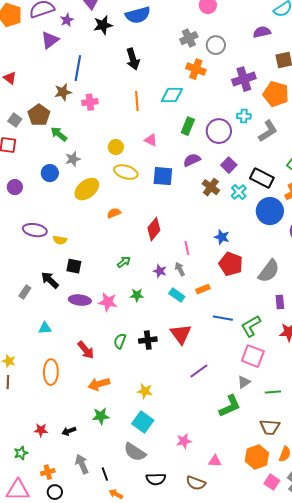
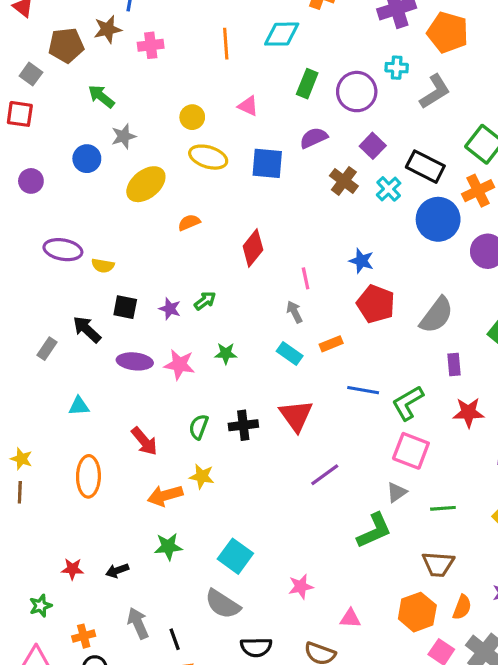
brown pentagon: (39, 115) -> (66, 45), moved, turned 30
purple star: (160, 271) -> (170, 309), moved
yellow star: (145, 391) -> (202, 476), moved

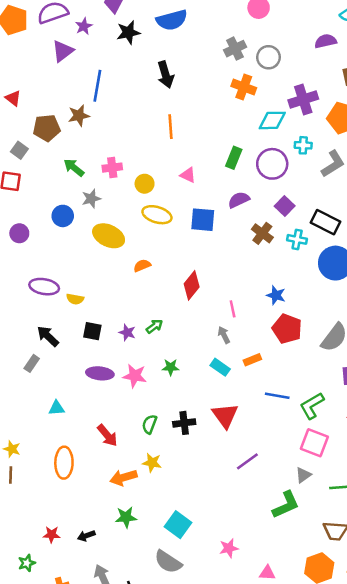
cyan diamond: (282, 34) -> (272, 120), moved
pink cross: (151, 45) -> (112, 168), moved
yellow ellipse: (146, 184) -> (109, 236), turned 64
cyan cross: (389, 189) -> (297, 239), turned -36
black arrow: (87, 329) -> (48, 336), moved

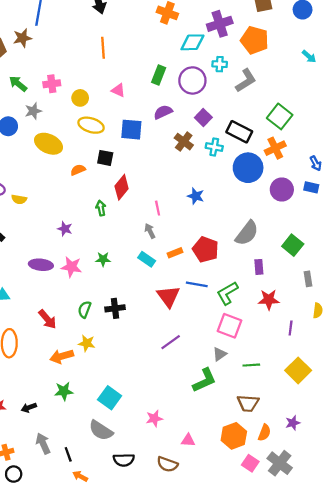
green arrow: (154, 326) -> (101, 208), moved, turned -64
red pentagon: (287, 329) -> (206, 249), moved
black square: (92, 331) -> (105, 158), moved
red triangle: (225, 416) -> (168, 296), moved

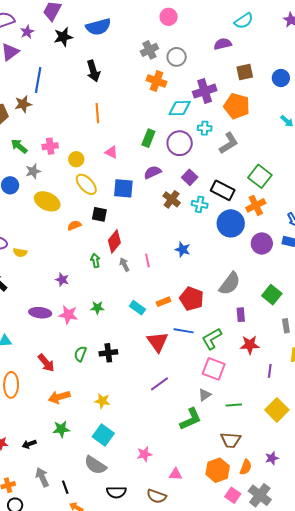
yellow ellipse: (91, 125) -> (86, 184), turned 30
gray arrow: (150, 231) -> (124, 265), moved
yellow star: (87, 343) -> (102, 401), moved

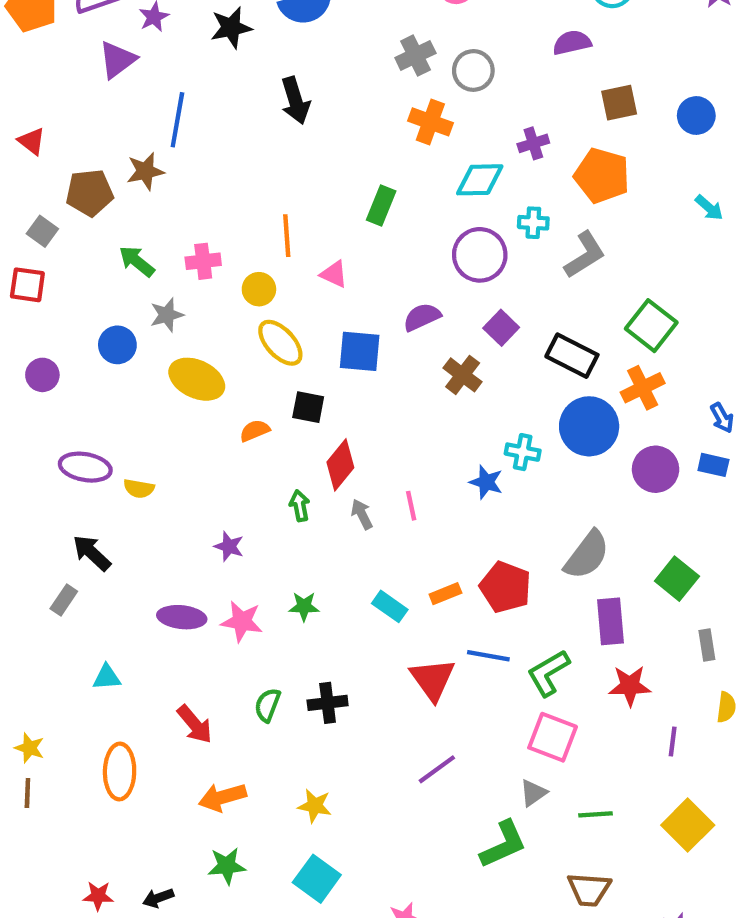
purple cross: (205, 91) -> (533, 143), size x0.6
orange line: (97, 113) -> (287, 236), moved
green rectangle: (148, 138) -> (381, 206), moved
cyan cross: (200, 204) -> (523, 452), moved
purple rectangle: (241, 315) -> (611, 621), size x1.5

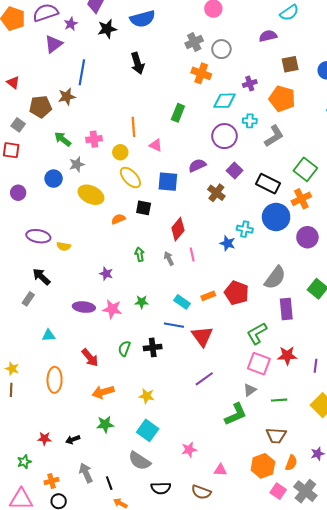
red diamond: (340, 465) -> (178, 229), moved
blue line: (488, 656) -> (174, 325), moved
red star: (630, 686) -> (287, 356), moved

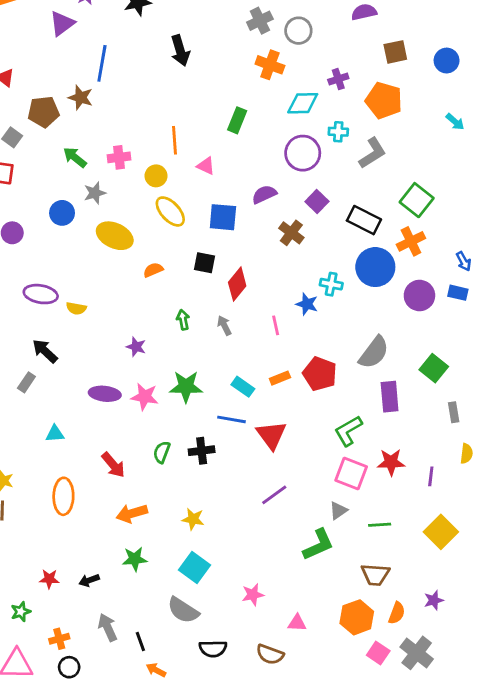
brown star: (67, 97) -> (81, 98), turned 30
black square: (144, 208) -> (204, 263), moved
pink line: (192, 254) -> (276, 325), moved
green star: (142, 302) -> (186, 387), size x1.6

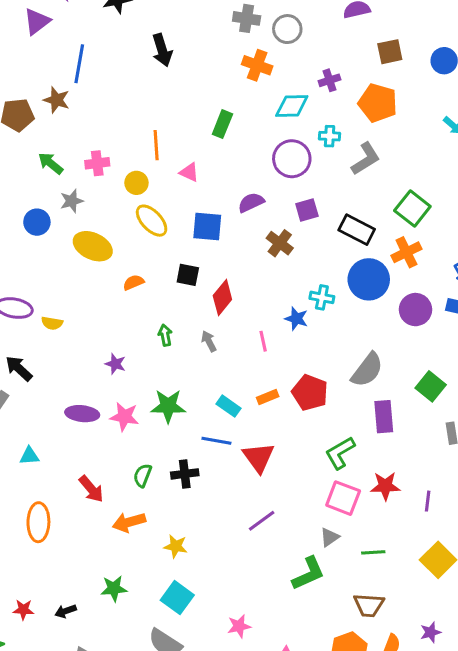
gray cross: (260, 21) -> (247, 18), turned 35
purple square: (317, 202) -> (307, 210), turned 30
orange arrow: (132, 513) -> (129, 522), moved

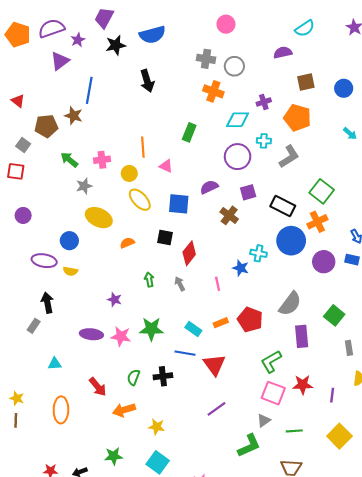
blue circle: (37, 222) -> (69, 241), moved
black arrow: (19, 368) -> (47, 303), turned 36

